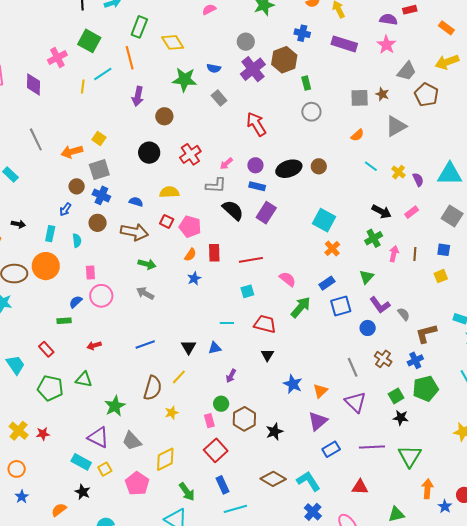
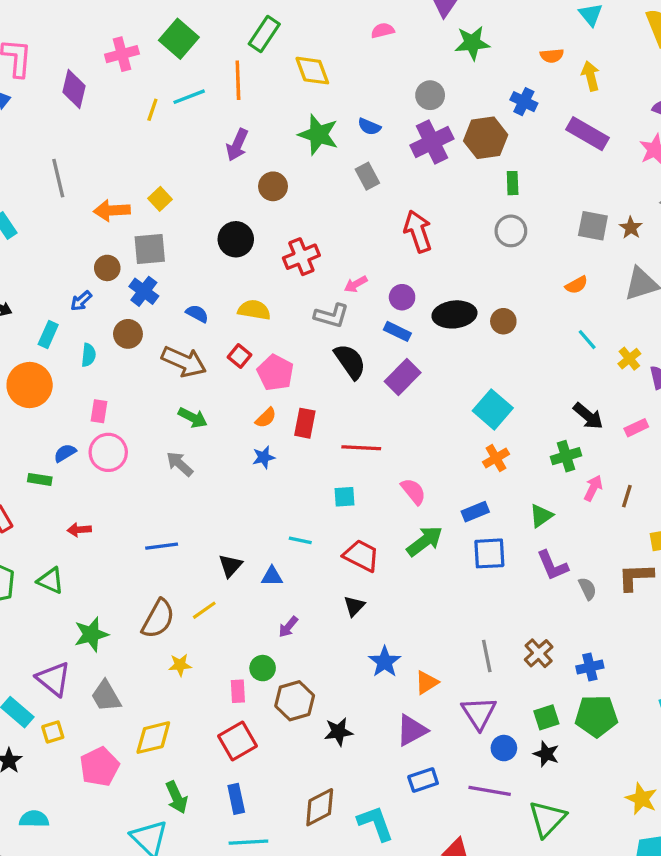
blue circle: (368, 328) -> (504, 748), moved
brown L-shape: (426, 333) -> (636, 577), moved
brown diamond: (273, 479) -> (320, 807), turned -70

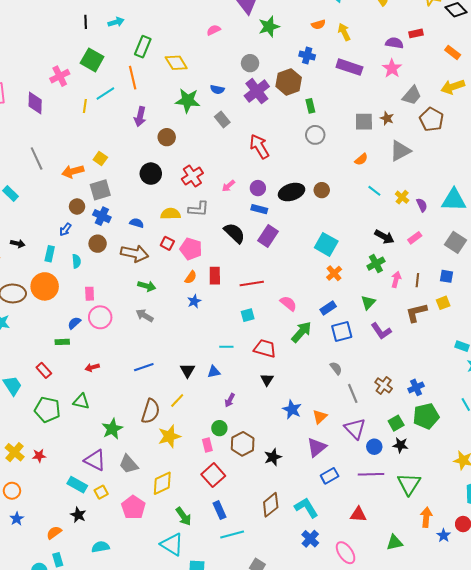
gray L-shape: (331, 316) -> (199, 209), moved
brown L-shape: (636, 577) -> (416, 313), moved
gray semicircle: (587, 589) -> (336, 368), moved
yellow star: (180, 665) -> (169, 436), size x1.6

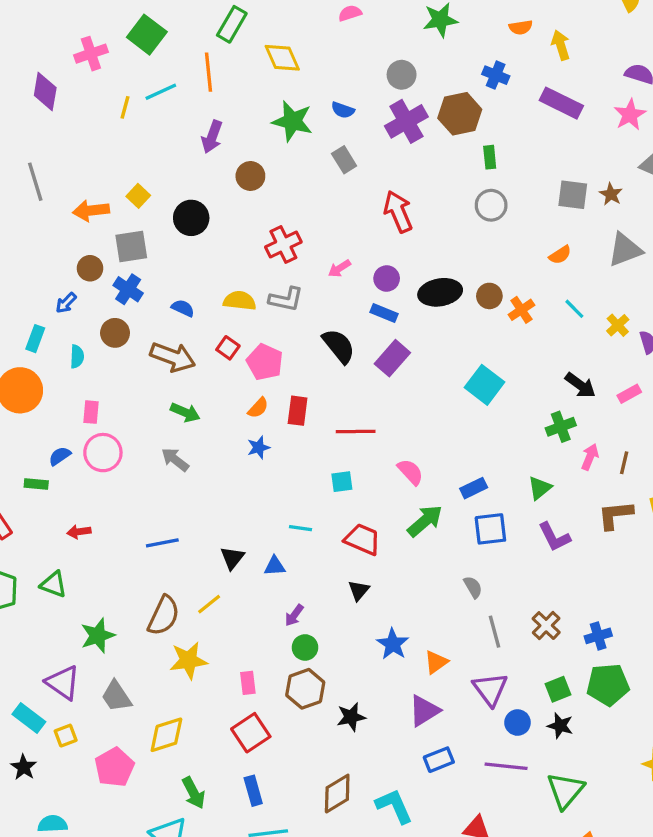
black circle: (151, 174) -> (191, 218), moved
orange cross: (334, 273) -> (521, 310), moved
green circle: (219, 428) -> (305, 647), moved

